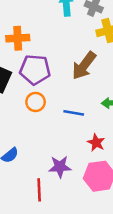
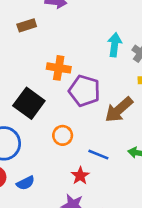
purple pentagon: (35, 70) -> (84, 91), moved
red star: (96, 143) -> (80, 176), moved

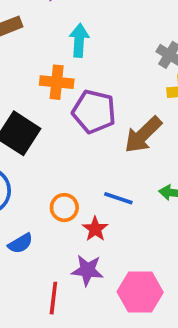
cyan arrow: (115, 45) -> (79, 40), moved
orange circle: (63, 135) -> (64, 208), moved

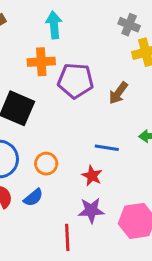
brown arrow: (143, 135) -> (118, 93), size x0.7
orange circle: (64, 208) -> (46, 164), moved

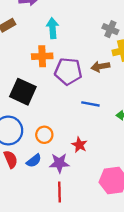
brown arrow: (118, 93) -> (100, 67), moved, turned 42
blue line: (107, 148) -> (90, 104), moved
purple star: (91, 210) -> (59, 163), moved

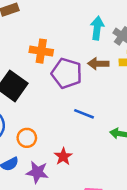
cyan arrow: (53, 28) -> (97, 28), moved
brown arrow: (100, 67) -> (98, 64), moved

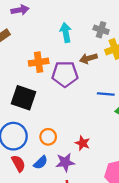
cyan arrow: (97, 28) -> (66, 33), moved
blue line: (84, 114) -> (106, 94), moved

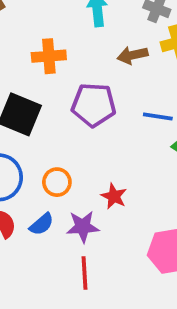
purple pentagon: (65, 74) -> (94, 105), moved

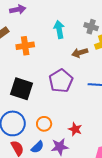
orange cross: (49, 56) -> (25, 46), moved
purple pentagon: (94, 105) -> (61, 81), turned -30

